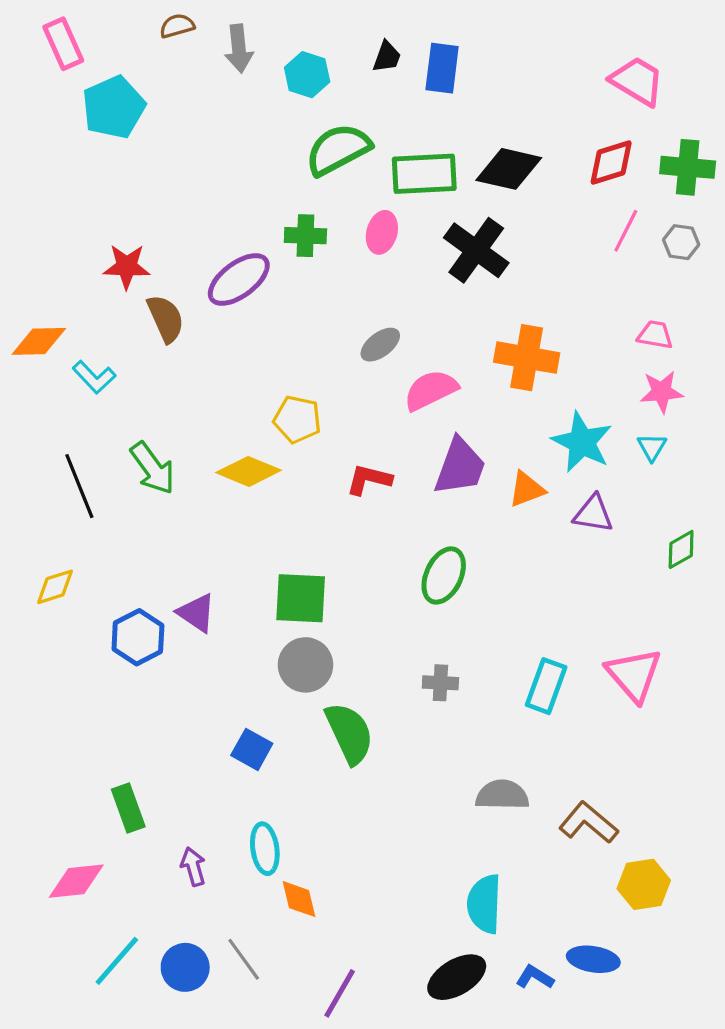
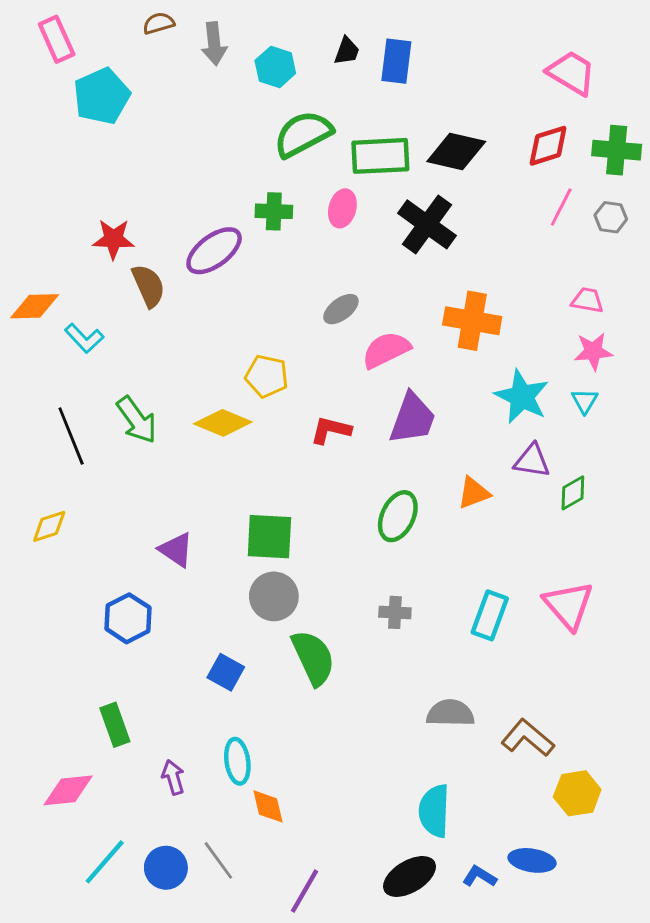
orange triangle: (527, 489) -> (474, 493), moved
green diamond: (681, 549) -> (573, 493), moved
blue hexagon: (138, 637) -> (128, 618), moved

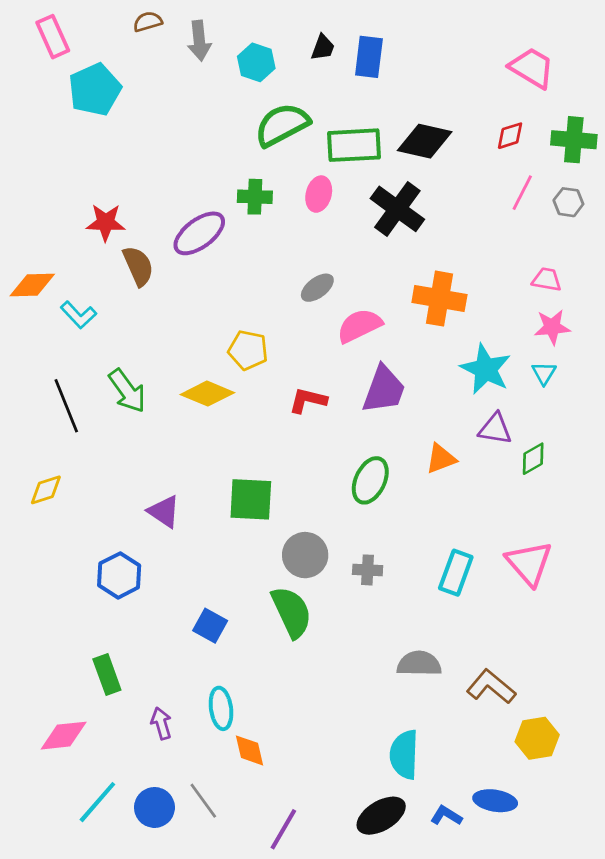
red diamond: (548, 146) -> (510, 136), size x0.7
gray circle: (274, 596) -> (305, 555), moved

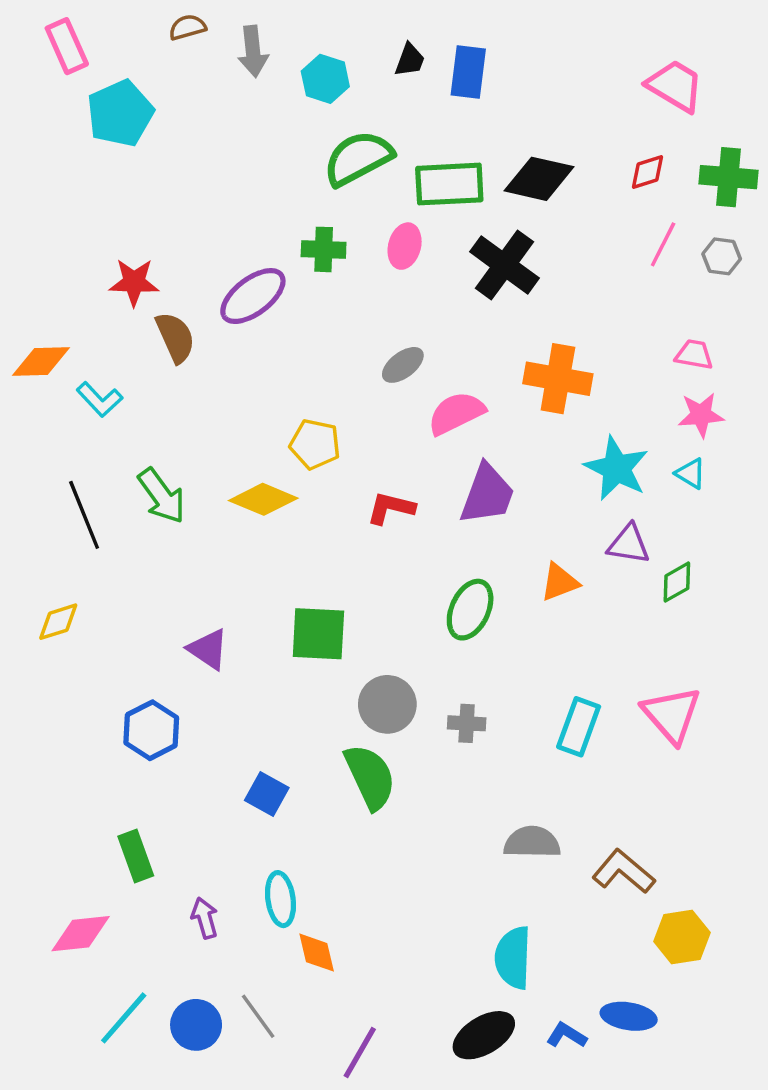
cyan triangle: (544, 373) -> (691, 473), turned -30

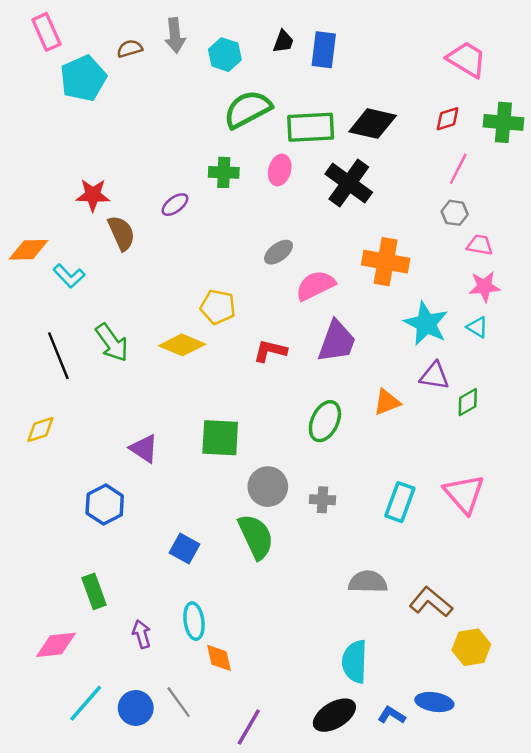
brown semicircle: (187, 27) -> (130, 49), moved
gray hexagon: (722, 256) -> (455, 213), moved
purple ellipse: (253, 296) -> (175, 205), size x0.6

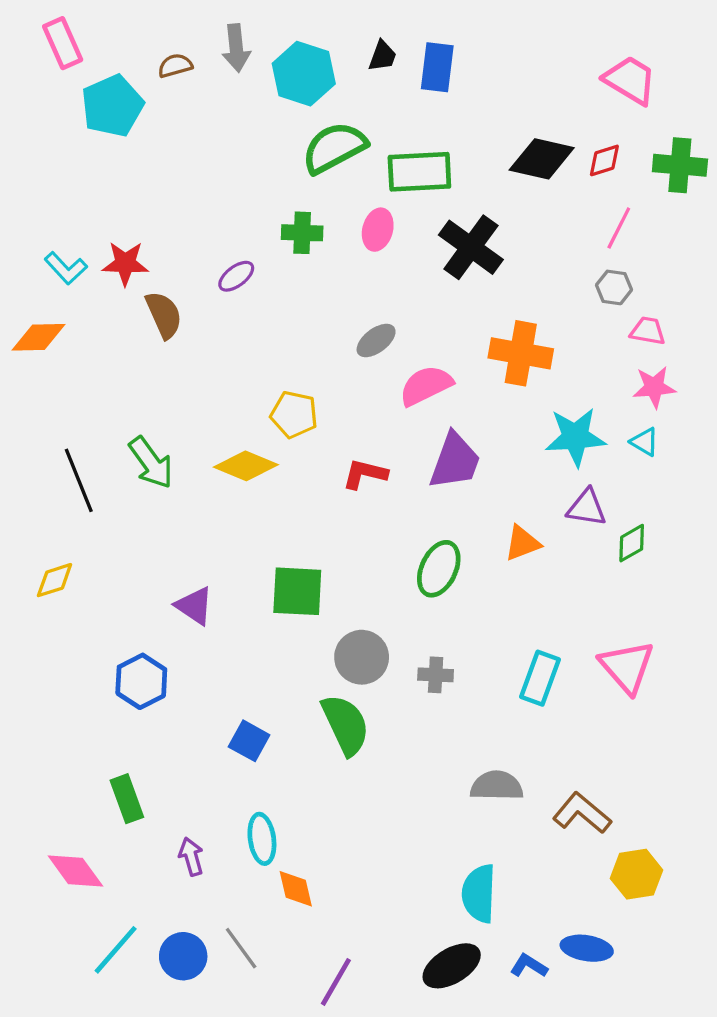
cyan hexagon: (225, 55) -> (304, 74), size x1.4
black diamond: (373, 124) -> (542, 159), moved
cyan L-shape: (69, 276) -> (66, 268), moved
cyan star: (426, 324) -> (575, 437), turned -30
pink diamond: (56, 645) -> (75, 871), turned 60

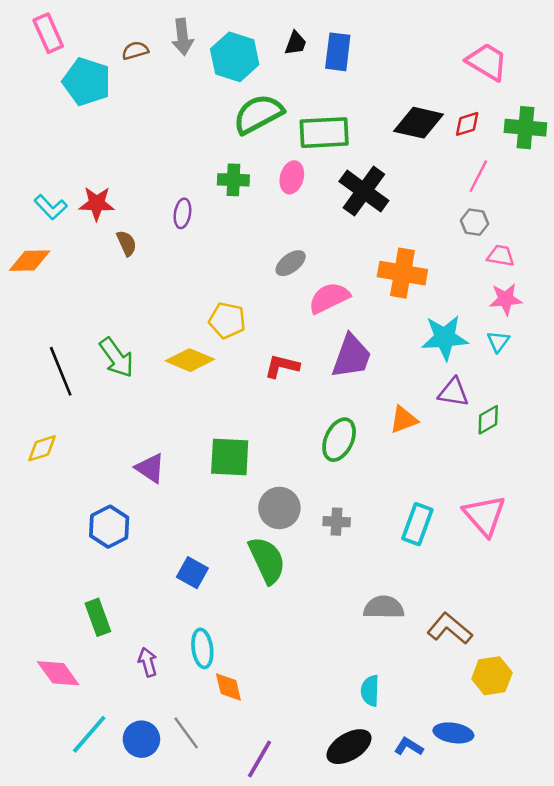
cyan pentagon: (112, 106) -> (87, 82), turned -30
purple ellipse: (236, 276) -> (182, 213), turned -44
brown semicircle: (164, 315) -> (127, 243), size x0.7
cyan triangle: (645, 442) -> (498, 341), turned 35
cyan semicircle: (479, 894) -> (370, 691), size x0.7

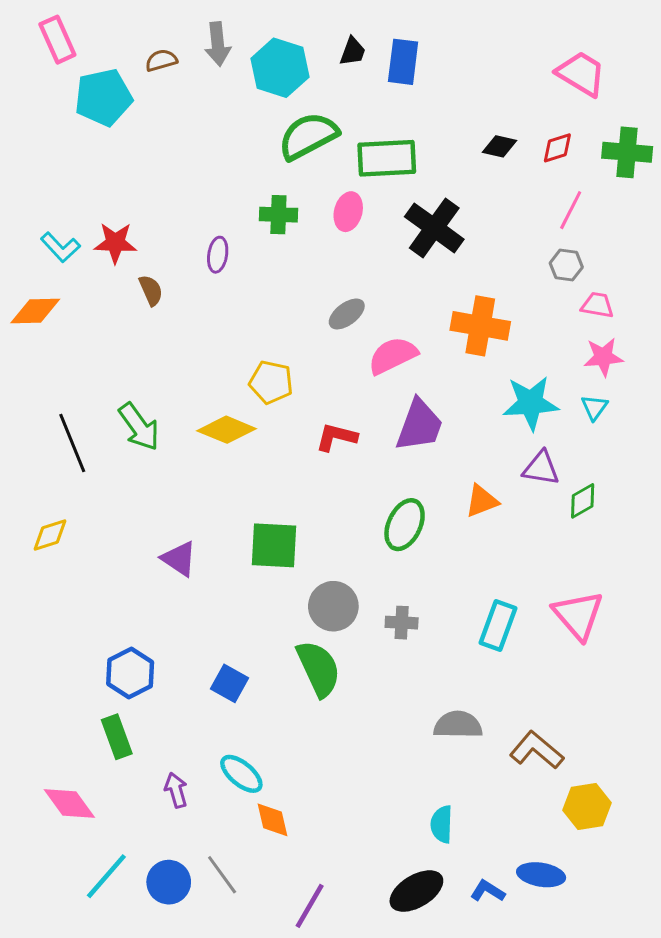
cyan pentagon: (87, 82) -> (103, 97), turned -30
black diamond: (419, 123) -> (500, 146), size x0.6
blue hexagon: (109, 527) -> (130, 673), moved
cyan ellipse: (202, 648) -> (241, 774), turned -42

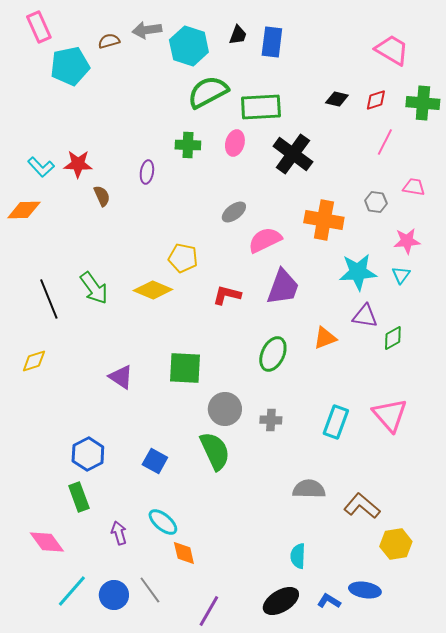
gray arrow: (218, 44) -> (147, 30), turned 88
gray hexagon: (566, 265) -> (376, 202), moved
pink trapezoid: (597, 305) -> (414, 187), moved

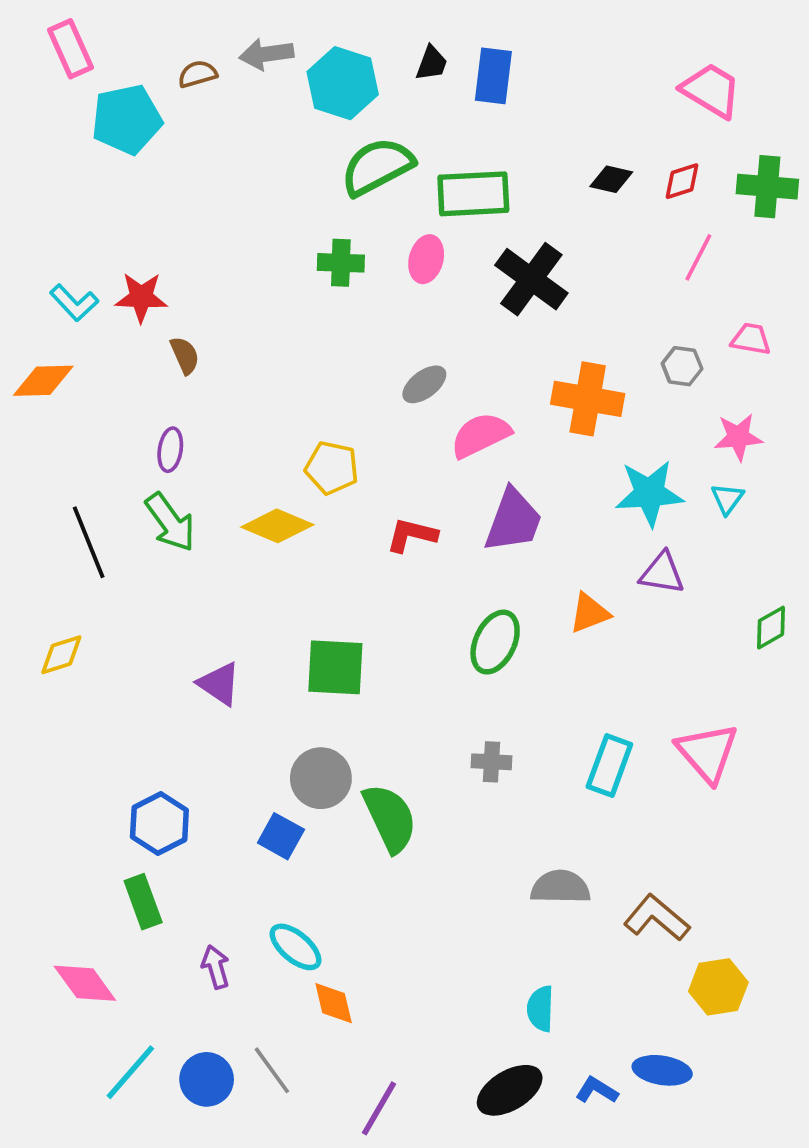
purple ellipse: (147, 172) -> (170, 450), moved
green diamond: (393, 338) -> (771, 628), moved
gray circle: (225, 409) -> (321, 778), moved

